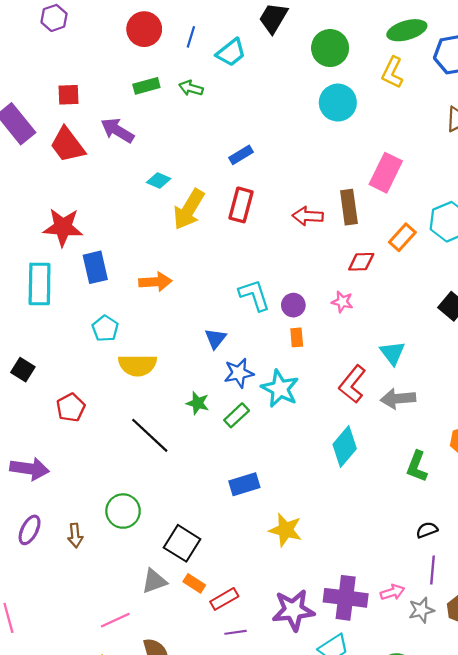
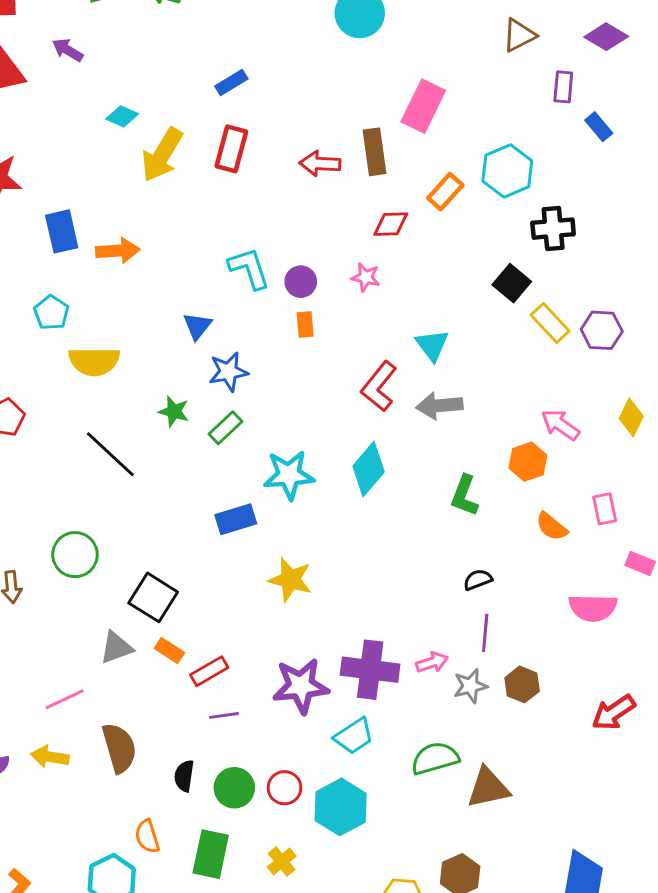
purple arrow: (117, 130) -> (68, 50), size x0.7
blue rectangle: (95, 267) -> (62, 231), moved
cyan star: (280, 389) -> (289, 475), moved, turned -30

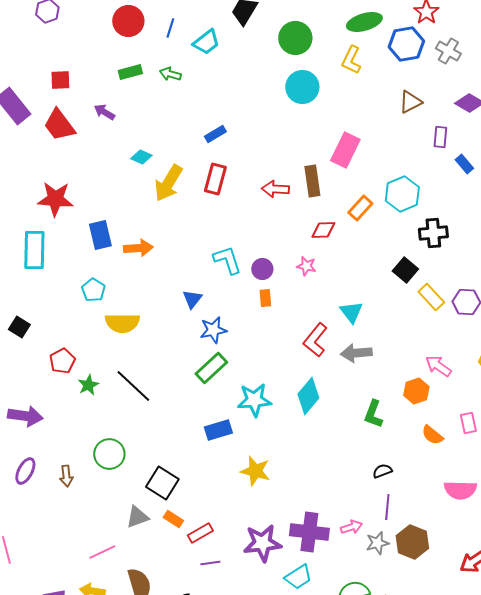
green star: (174, 411) -> (88, 385), moved, turned 30
green rectangle: (225, 428) -> (211, 368), size x1.4
brown hexagon: (522, 684) -> (412, 542), size x1.4

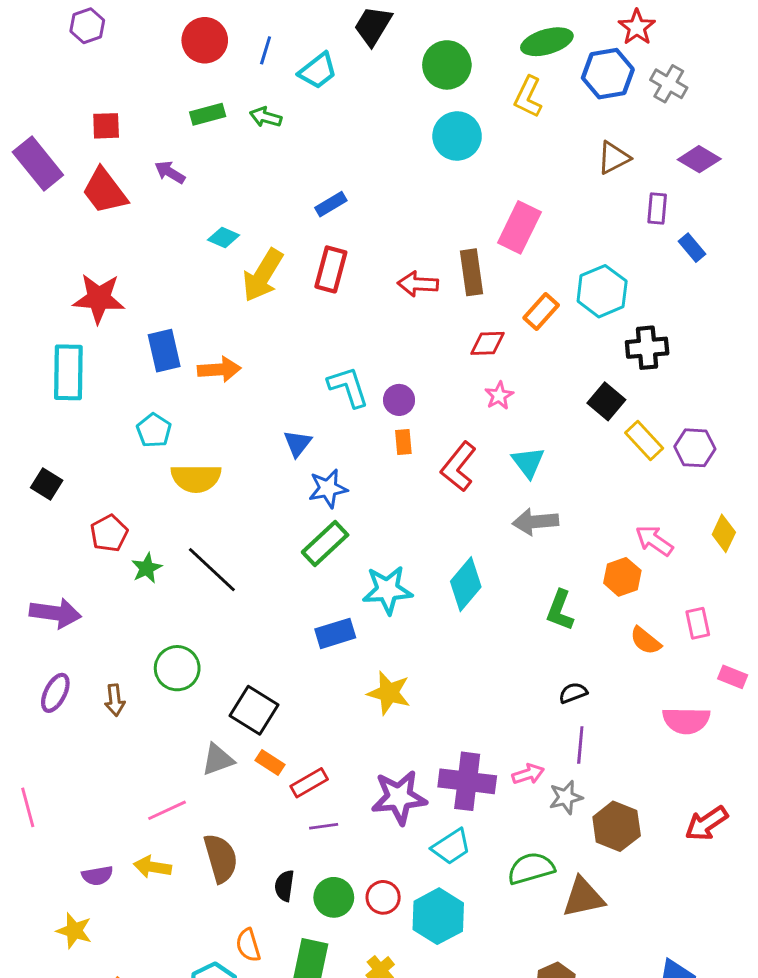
pink star: (306, 266) -> (499, 396), moved, turned 30
red L-shape: (315, 340) -> (458, 467), moved
brown hexagon: (412, 542) -> (617, 826), moved

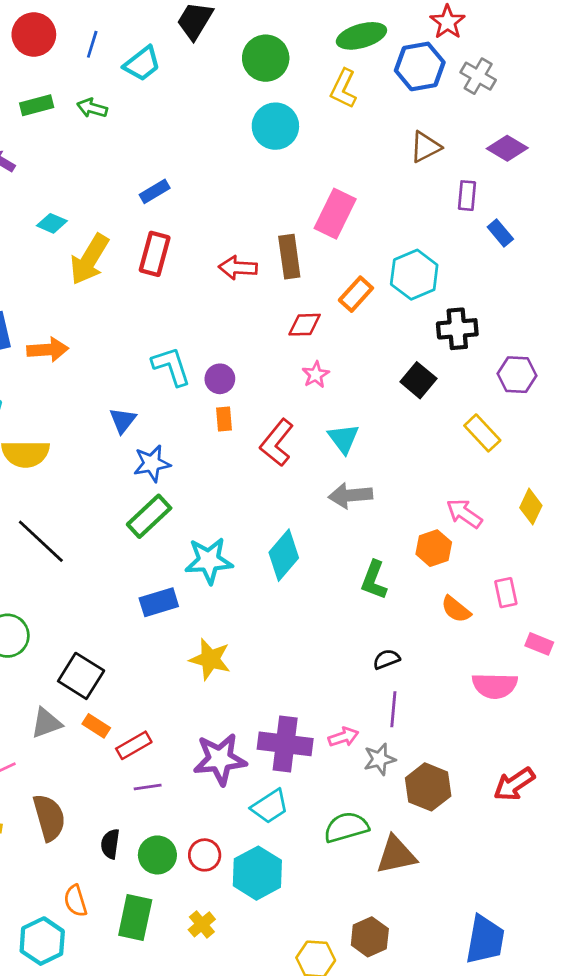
yellow rectangle: (644, 441) -> (482, 433), moved
purple hexagon: (695, 448) -> (517, 375), moved

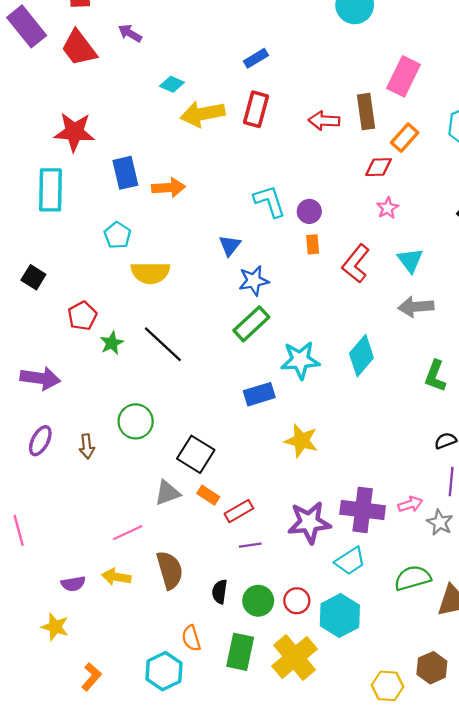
yellow arrow: (89, 259) -> (203, 114), turned 48
orange rectangle: (356, 294) -> (405, 138), moved
gray star: (380, 759) -> (440, 522), turned -30
yellow cross: (202, 924) -> (295, 657), size x2.0

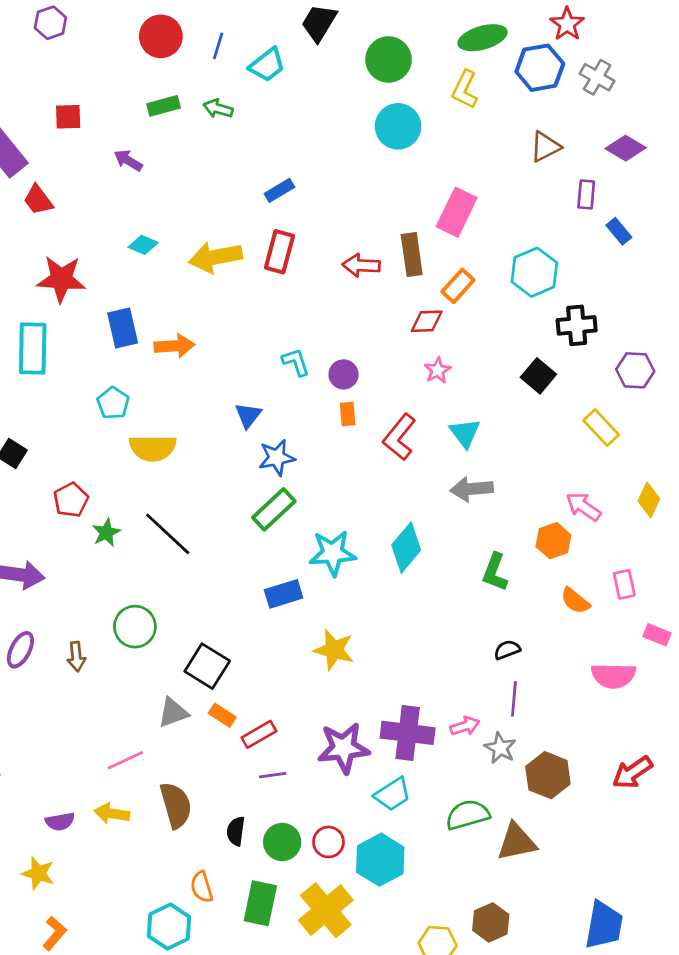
red trapezoid: (79, 48) -> (38, 200), moved, size x0.7
cyan diamond: (172, 84) -> (143, 245), moved
cyan L-shape: (270, 201) -> (296, 362), size x0.7
orange L-shape: (91, 677) -> (55, 933), moved

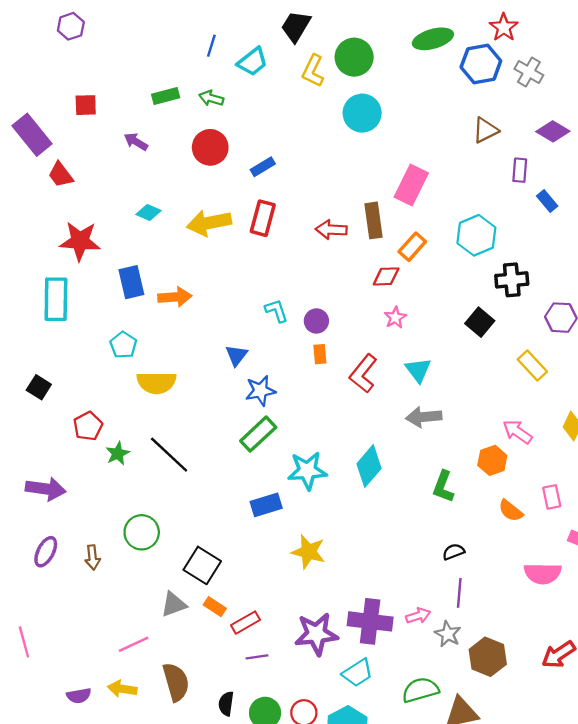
red circle: (161, 36) -> (210, 147), moved
yellow L-shape: (465, 90) -> (313, 71), moved

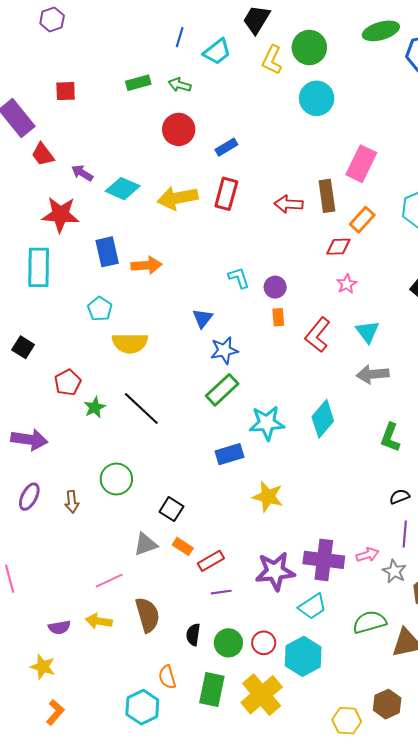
purple arrow: (136, 142) -> (82, 173), moved
cyan diamond: (148, 212) -> (123, 189), size x1.5
black square: (202, 565) -> (171, 509), size x0.7

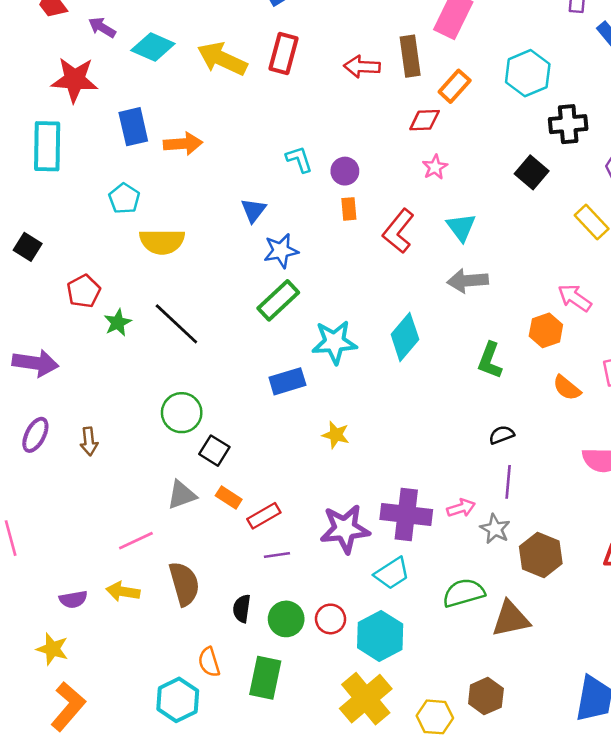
yellow arrow: (178, 198) -> (222, 59), turned 36
green circle: (116, 479) -> (182, 413), moved
yellow star: (268, 497) -> (336, 435), size x0.7
yellow cross: (262, 695) -> (366, 699), moved
orange L-shape: (55, 712) -> (68, 706), size x1.5

